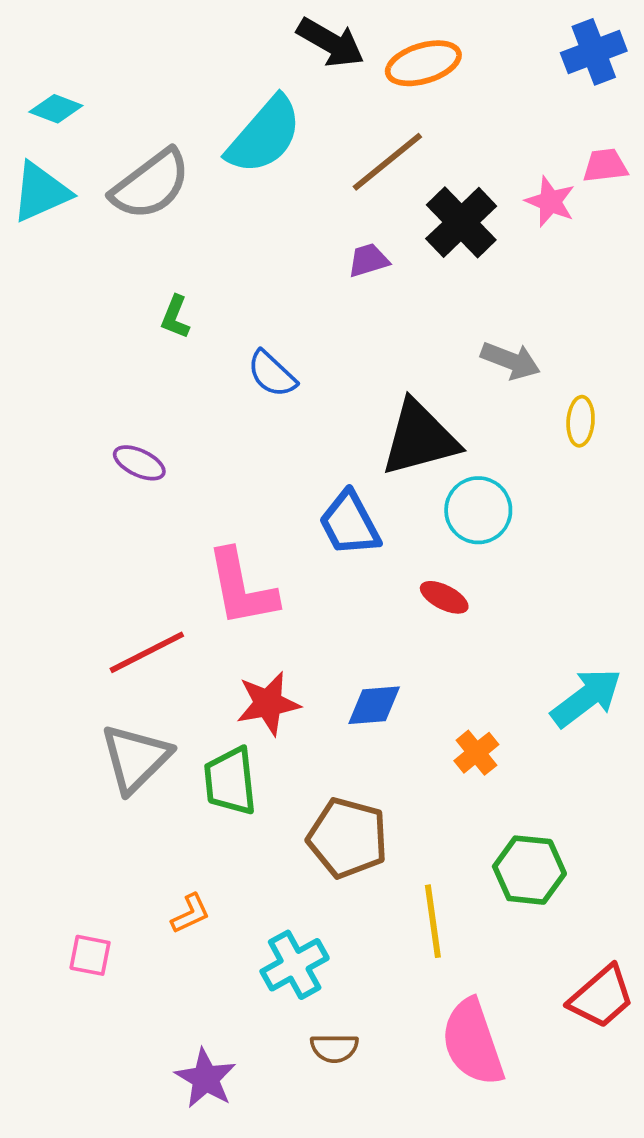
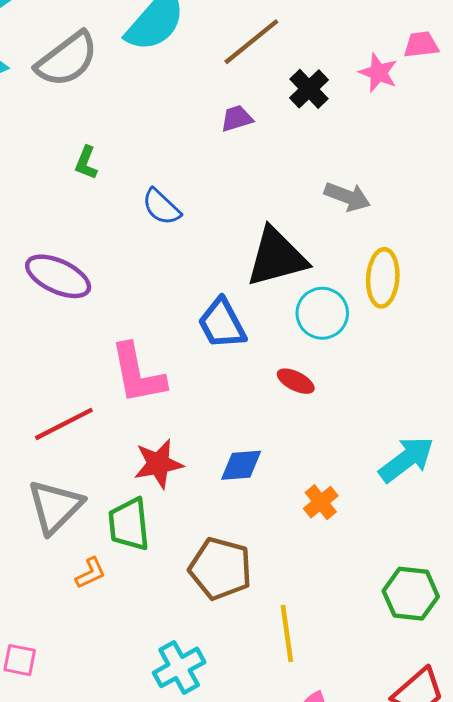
black cross: (461, 222) -> (309, 89), size x0.7
yellow ellipse: (581, 421) -> (383, 278), moved, size x1.5
purple ellipse: (139, 463) -> (58, 276), size x1.6
green hexagon: (529, 870) -> (411, 594), moved
orange L-shape: (190, 914) -> (91, 573), moved

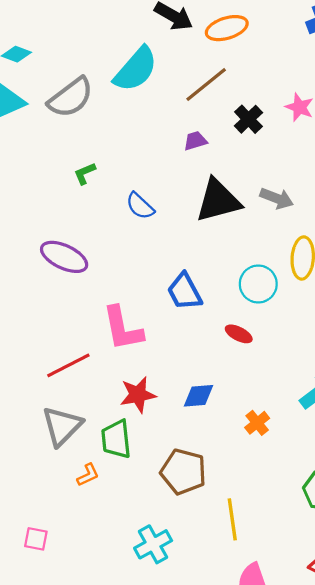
green L-shape: (86, 163) -> (85, 173), turned 45
black triangle: (276, 257) -> (218, 201), moved

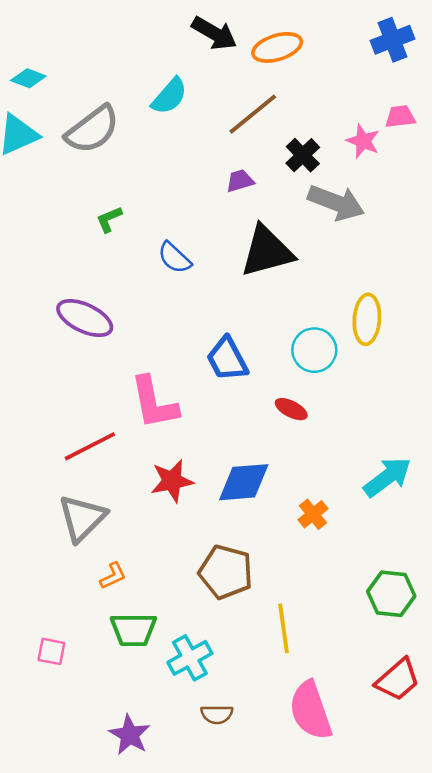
cyan semicircle: (136, 69) -> (169, 96), size x0.7
gray arrow: (277, 198) -> (336, 203), moved, size x1.4
blue diamond: (199, 396) -> (244, 482), size x1.4
green trapezoid: (116, 439) -> (133, 630), moved, turned -84

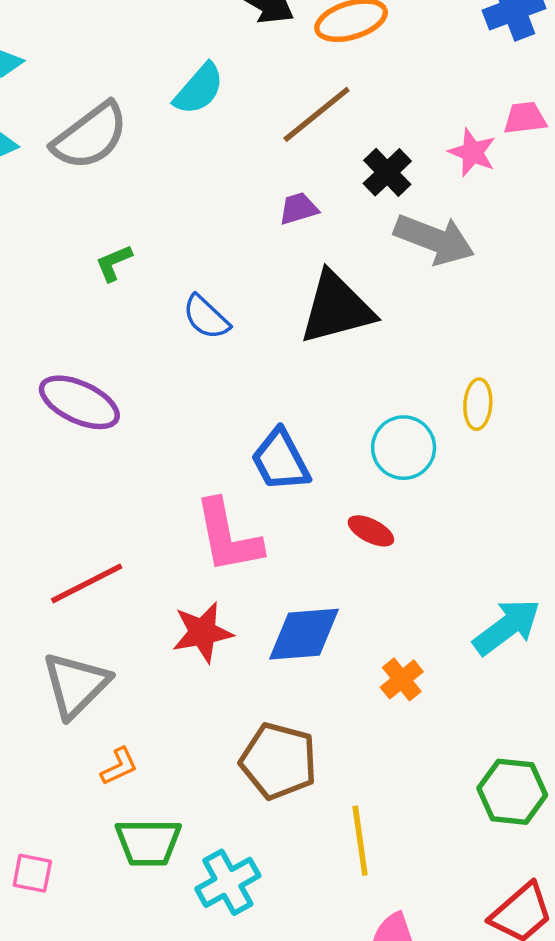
yellow ellipse: (367, 319) -> (478, 404), size x0.7
pink L-shape: (154, 403) -> (228, 536), moved

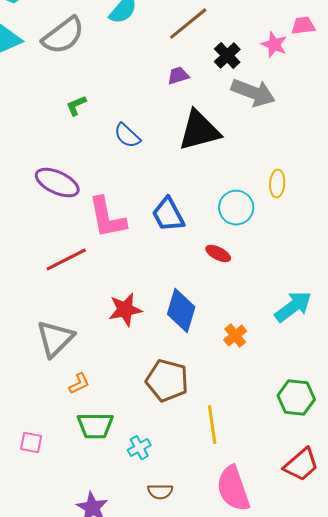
pink L-shape: (228, 536) -> (107, 218), moved
red line: (87, 583) -> (66, 260), moved
blue diamond: (304, 634) -> (181, 311), turned -69
cyan cross: (228, 882) -> (139, 448), size x0.7

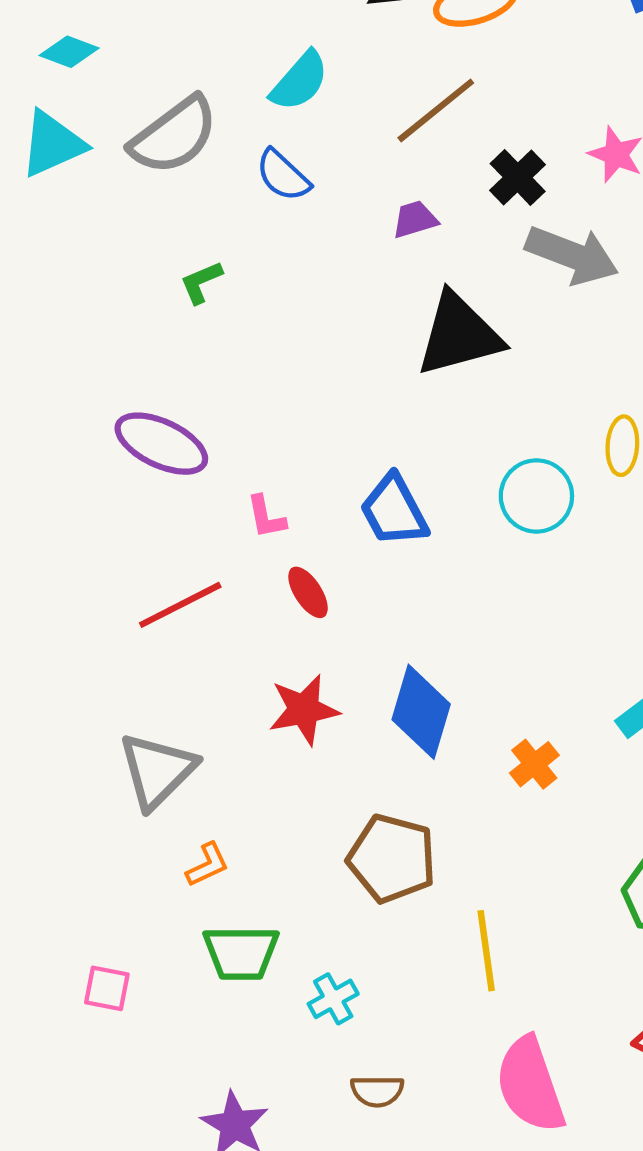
blue semicircle: (127, 136) -> (283, 175), moved
pink L-shape: (107, 218) -> (266, 517), size x0.5
red ellipse: (218, 254) -> (308, 592), moved, turned 30

